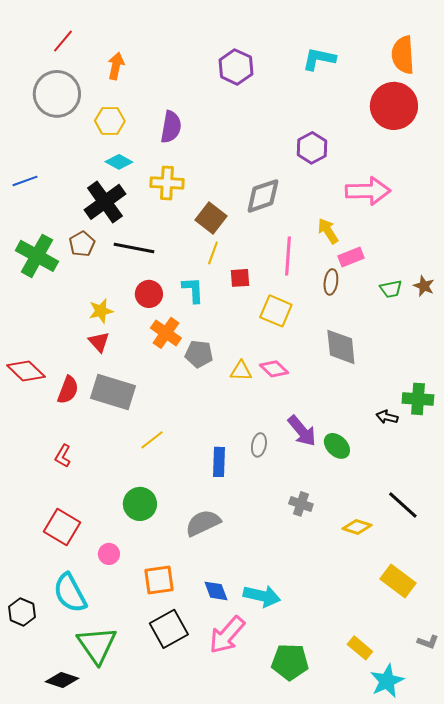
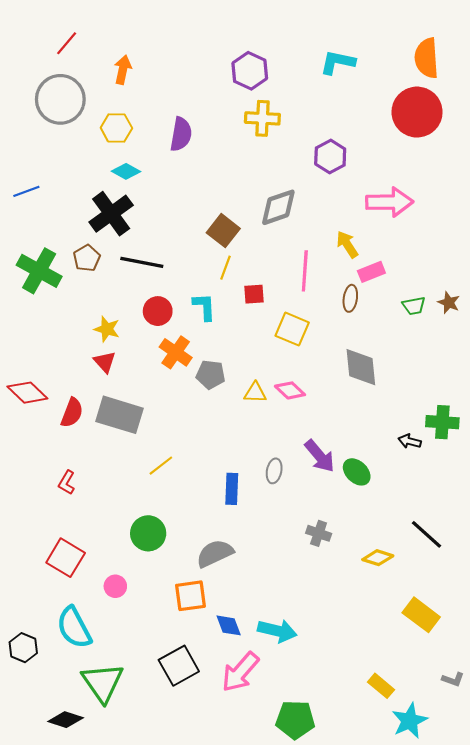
yellow cross: (167, 183) -> (262, 118), moved
yellow star: (101, 311) -> (107, 329), turned 30
orange square: (159, 580) -> (190, 596), moved
green pentagon: (290, 662) -> (295, 720), moved

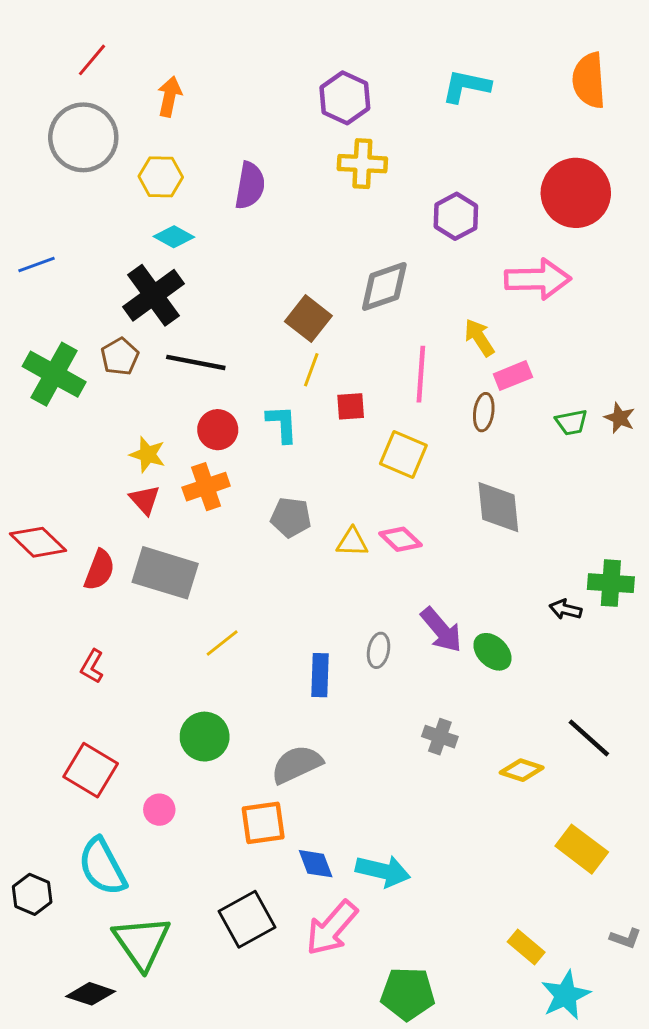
red circle: (417, 112) -> (576, 193), moved
orange cross: (176, 352) -> (206, 487), moved, turned 36

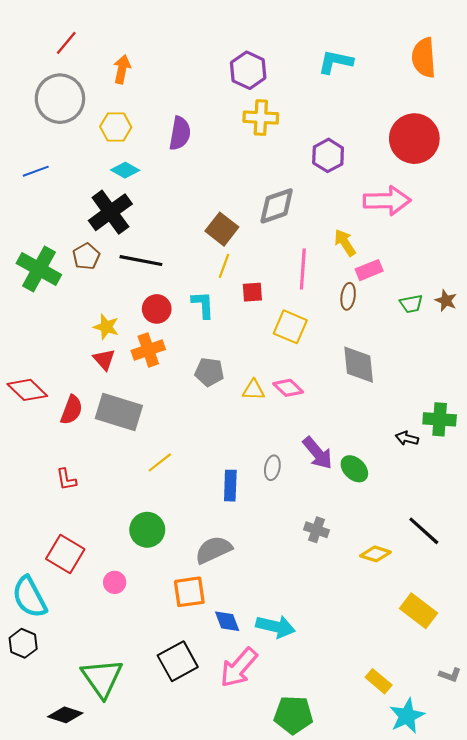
blue line: (37, 265) -> (36, 171), moved
red L-shape: (92, 666) -> (66, 479), turned -40
cyan semicircle: (102, 867) -> (29, 597), moved

